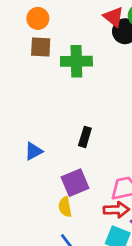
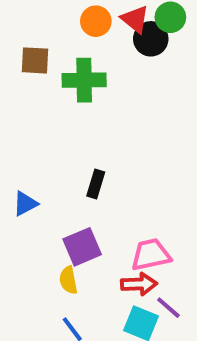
orange circle: (38, 18) -> (96, 21), moved

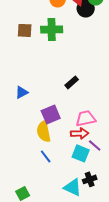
brown square: (35, 60) -> (25, 30), moved
black rectangle: (96, 184) -> (72, 82), moved, turned 32
yellow semicircle: (68, 280) -> (44, 131), size x1.5

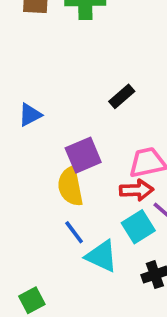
cyan square: (81, 153) -> (138, 227), turned 36
cyan triangle: (73, 187) -> (102, 256), moved

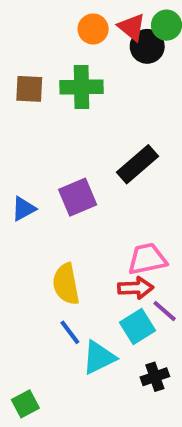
black rectangle: (122, 96) -> (138, 164), moved, size x1.5
purple square: (83, 155) -> (78, 197), moved
cyan triangle: (102, 256) -> (99, 357), turned -51

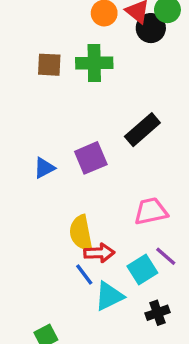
red arrow: (136, 288) -> (99, 253), moved

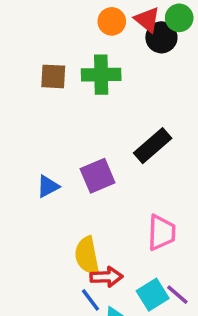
pink trapezoid: (151, 211) -> (161, 233), turned 104
purple line: (166, 256) -> (177, 295), moved

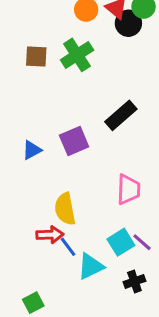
green cross: (101, 75) -> (77, 55), turned -32
red arrow: (106, 277) -> (50, 235), moved

